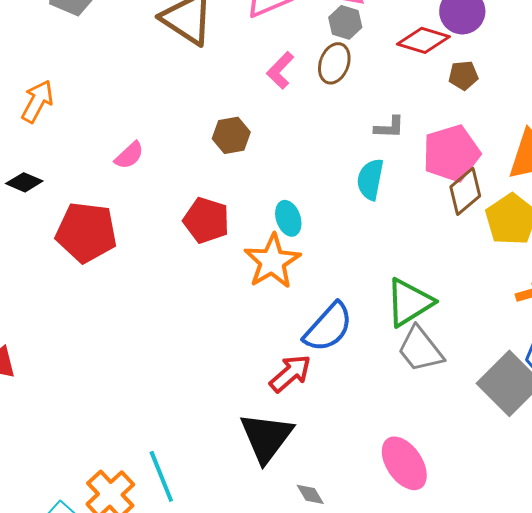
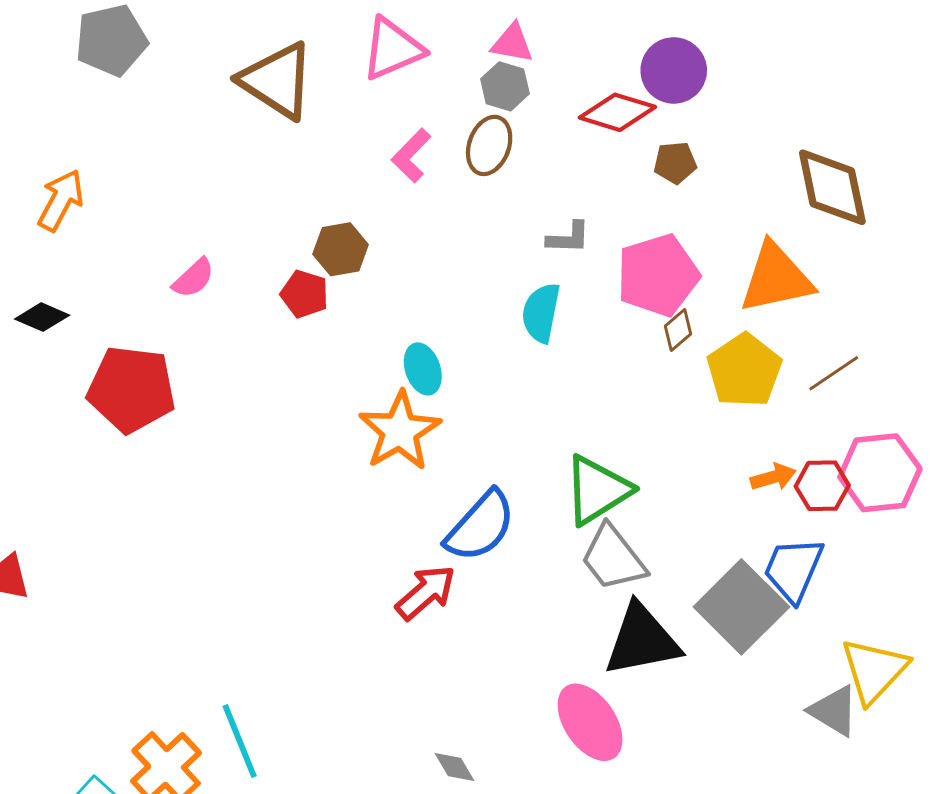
brown diamond: (465, 191) -> (678, 330), size x0.6
red pentagon: (206, 220) -> (305, 294), moved, size x0.7
black triangle: (266, 437) -> (642, 640), moved, turned 42

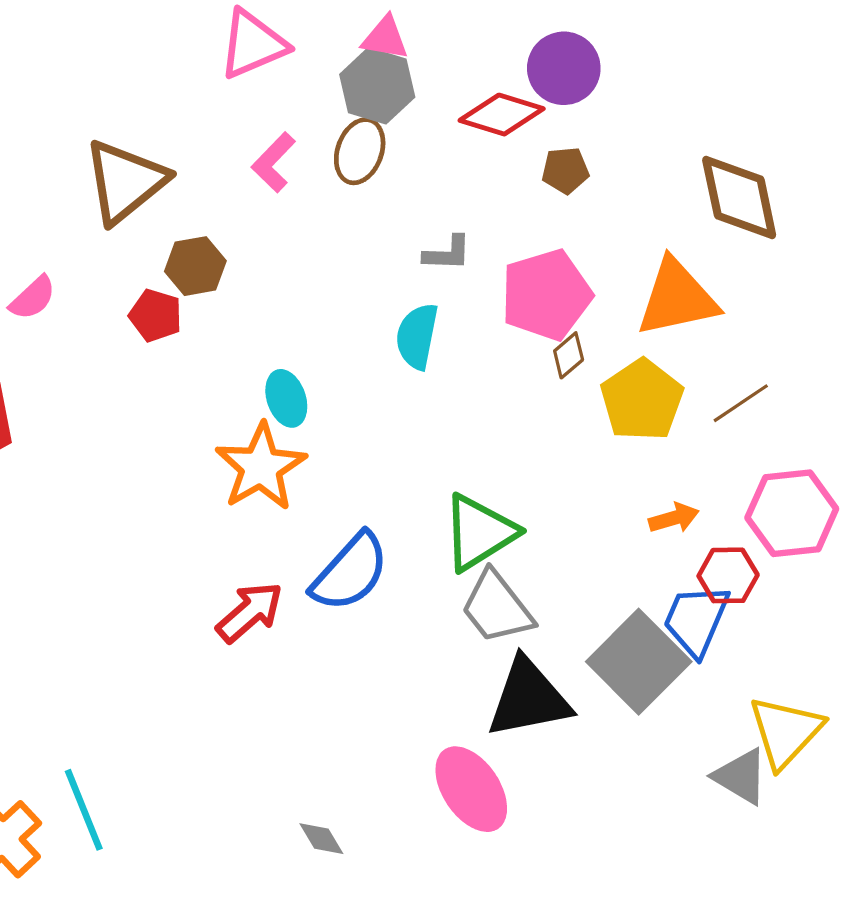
brown triangle: (277, 81) -> (125, 182), moved, turned 48
gray hexagon: (505, 86) -> (377, 86), size x1.4
red hexagon: (822, 486) -> (728, 575), moved
red arrow: (426, 593) -> (250, 612), moved

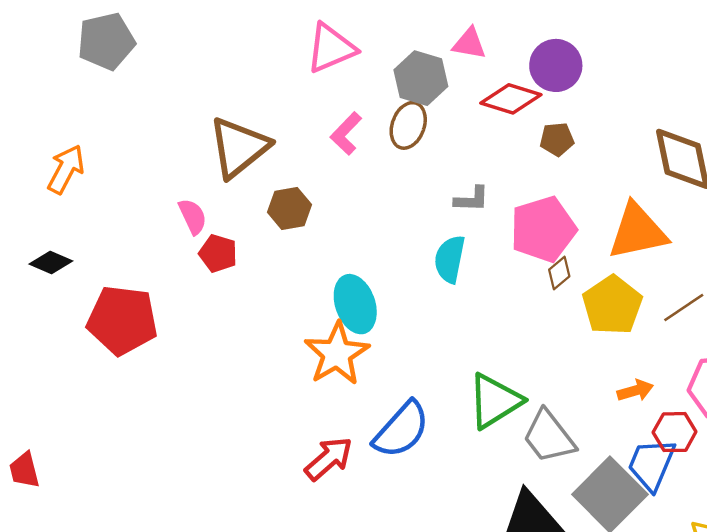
pink triangle: (385, 38) -> (469, 44), moved
pink semicircle: (33, 298) -> (193, 216), moved, turned -72
red pentagon: (156, 315) -> (218, 253), moved
cyan ellipse: (286, 398) -> (355, 304), size x1.4
gray trapezoid: (497, 607) -> (549, 437), moved

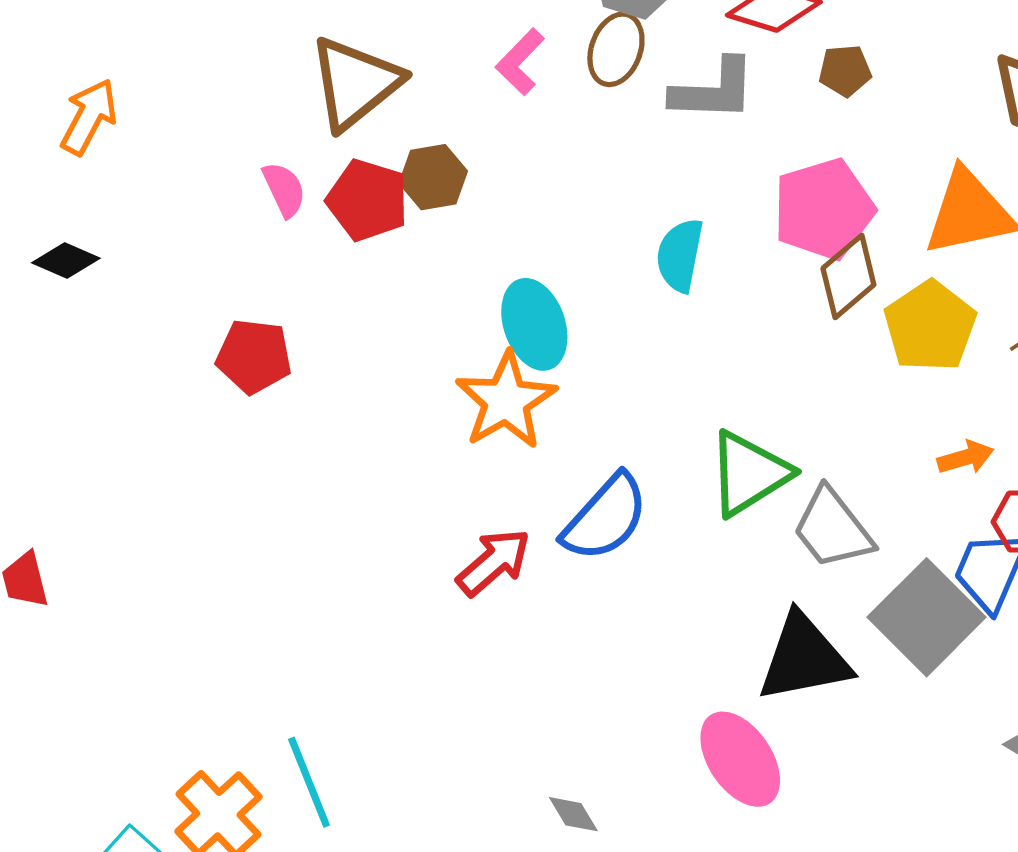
gray L-shape: (472, 199) -> (714, 90), moved, size x1.6
red pentagon: (218, 253) -> (368, 200), moved, size x1.4
brown diamond: (559, 273) -> (848, 276), size x1.6
red pentagon: (122, 320) -> (254, 356), moved, size x0.7

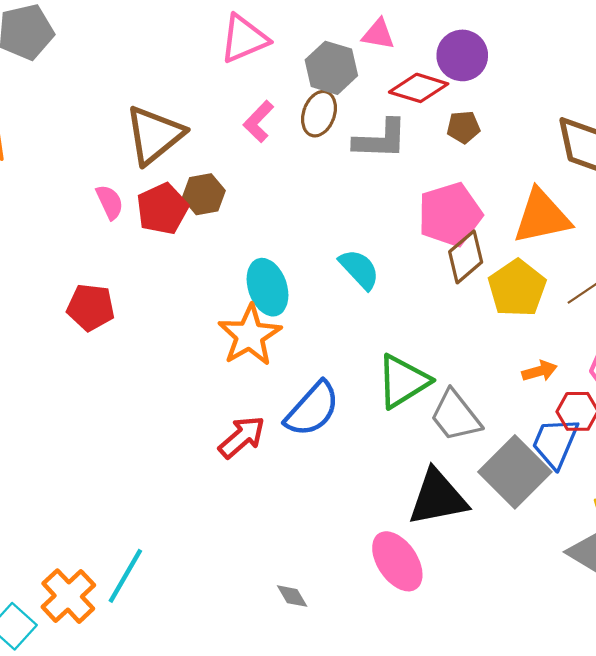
red pentagon: (368, 200) -> (162, 209), turned 30
cyan semicircle: (680, 255) -> (359, 269), moved, turned 126
cyan line: (309, 782) -> (125, 576), turned 52

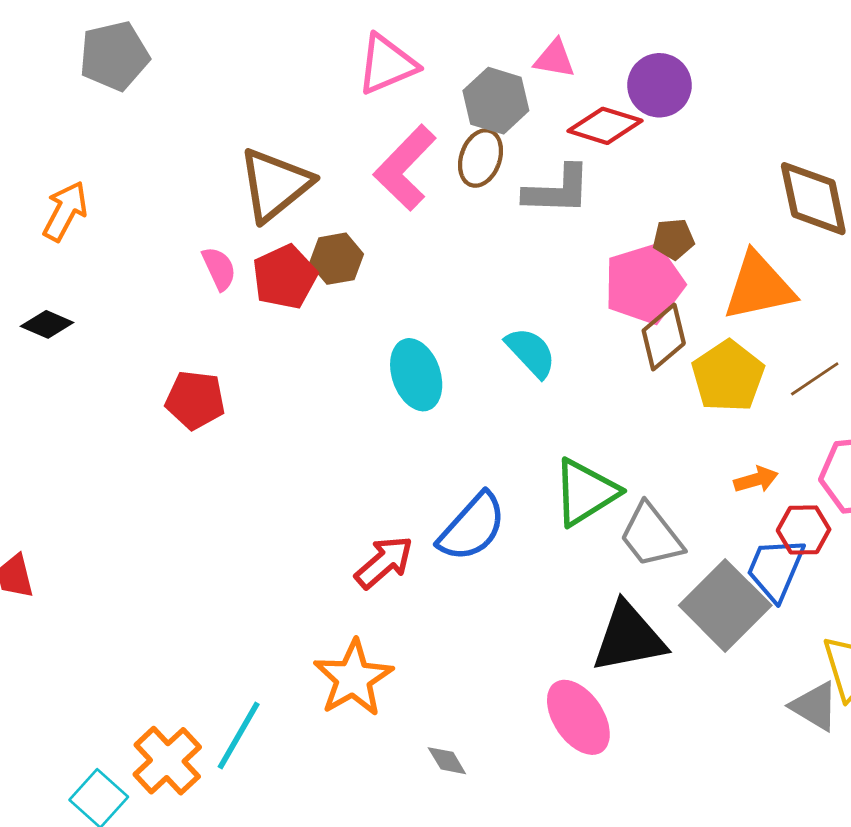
pink L-shape: (259, 122) -> (405, 168), size x1.6
brown pentagon: (463, 127) -> (673, 239), moved
orange star: (250, 335) -> (353, 678), moved

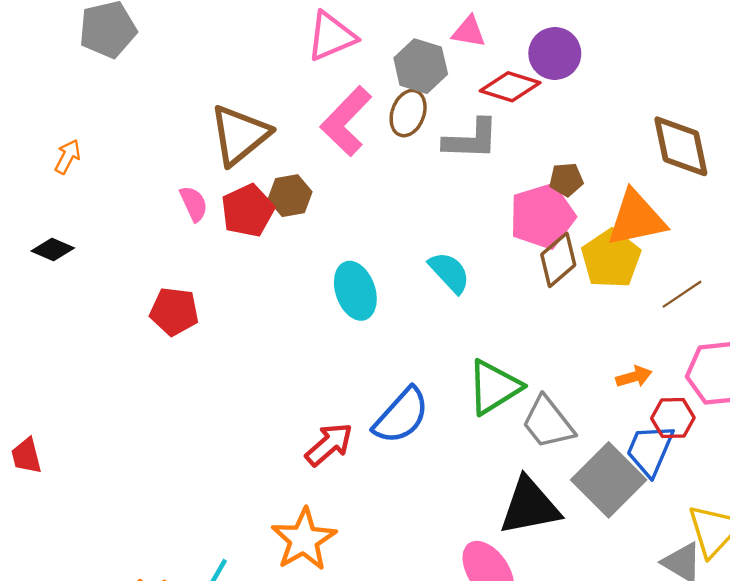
orange arrow: (65, 211) -> (68, 157), size x0.7
yellow pentagon: (728, 376) -> (611, 259), moved

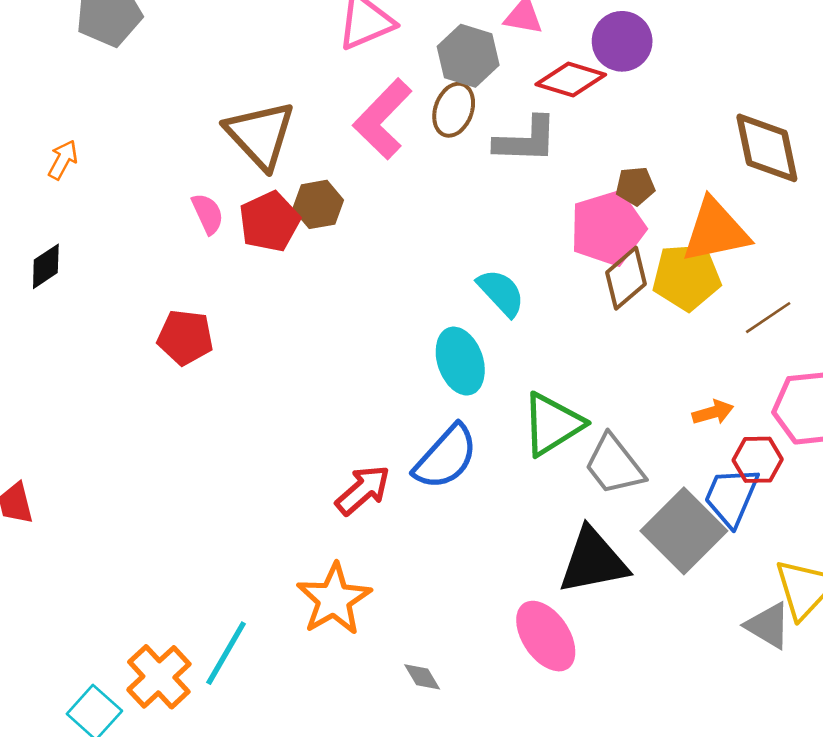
brown triangle: (240, 135) -> (260, 135), turned -34
black diamond: (53, 250) -> (46, 266), turned -57
yellow pentagon: (611, 259) -> (687, 277), turned 30
cyan ellipse: (355, 291) -> (460, 361), moved

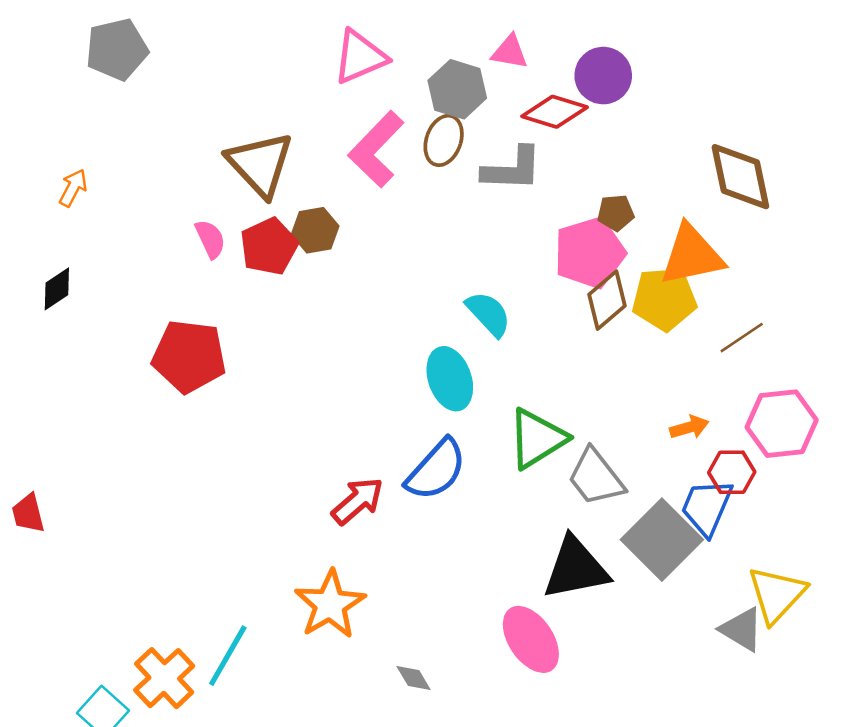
red pentagon: (185, 337) -> (189, 356), size x1.4

